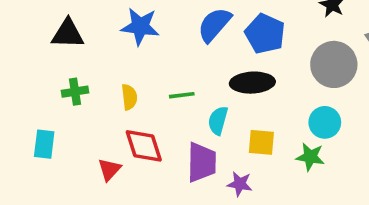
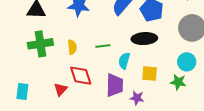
green cross: (75, 92) -> (40, 44), size x1.6
cyan rectangle: (44, 144) -> (22, 92), moved

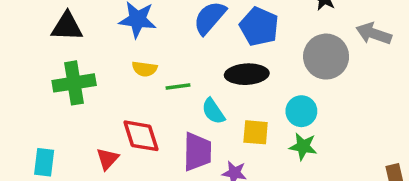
yellow semicircle: (72, 47) -> (145, 69), moved, turned 104
cyan semicircle: (124, 61) -> (213, 111), turned -49
cyan circle: (187, 62) -> (301, 111), moved

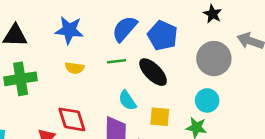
black ellipse: (247, 74) -> (153, 72), turned 48
green line: (178, 86) -> (117, 61), moved
cyan circle: (301, 111) -> (207, 100), moved

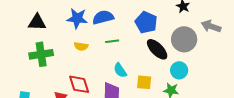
blue semicircle: (125, 29) -> (103, 17), moved, turned 35
black ellipse: (153, 72) -> (157, 49), moved

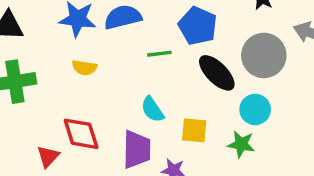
green line: (112, 41) -> (159, 54), moved

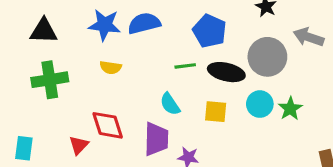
green line: (159, 54) -> (185, 66), moved
black ellipse: (217, 73) -> (226, 72), turned -32
yellow square: (194, 130) -> (216, 112), moved
green star: (241, 144) -> (290, 109), moved, turned 30

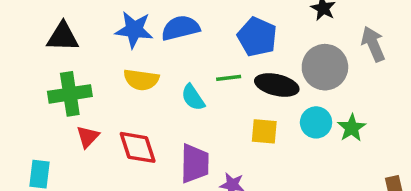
gray arrow: (309, 37) -> (373, 44), turned 48
yellow semicircle: (111, 67) -> (141, 80), size x1.4
cyan semicircle: (170, 104) -> (193, 97), moved
red triangle: (79, 145) -> (88, 137), moved

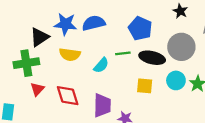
black triangle: (63, 37) -> (39, 37), moved, turned -36
cyan semicircle: (193, 97) -> (101, 65), turned -105

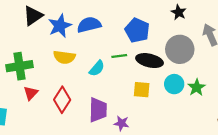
blue star: (65, 24) -> (60, 26), turned -30
black triangle: (39, 37) -> (33, 16), moved
red diamond: (68, 96) -> (62, 100), turned 50

